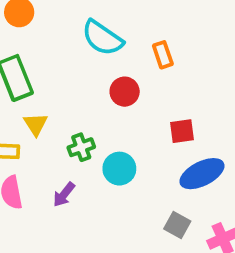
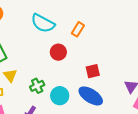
orange rectangle: (163, 55) -> (78, 29), turned 56
blue ellipse: (202, 174) -> (91, 96), moved, turned 65

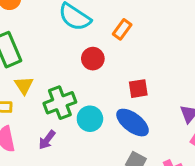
green cross: (37, 86) -> (60, 103), size x1.5

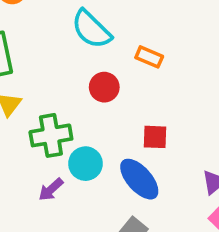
orange rectangle: (122, 29) -> (149, 57), turned 66
purple arrow: (47, 140) -> (51, 190), moved

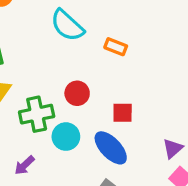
red circle: (104, 87) -> (77, 93), moved
purple arrow: (51, 190) -> (25, 165), moved

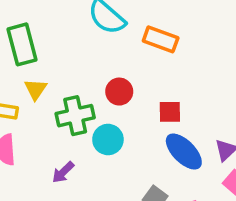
orange rectangle: (116, 47) -> (161, 39), size x1.4
blue ellipse: (111, 148) -> (184, 152), moved

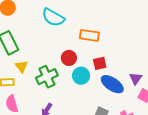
orange rectangle: (161, 39) -> (89, 35), moved
cyan circle: (108, 140) -> (81, 76), moved

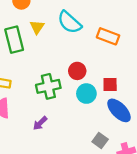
orange rectangle: (89, 35) -> (108, 36), moved
yellow triangle: (22, 66) -> (37, 27), moved

